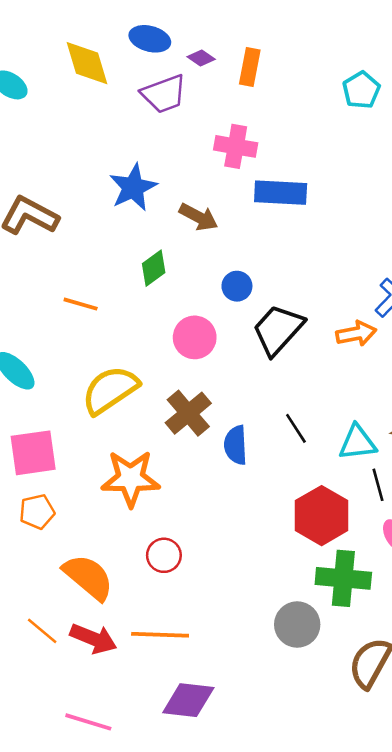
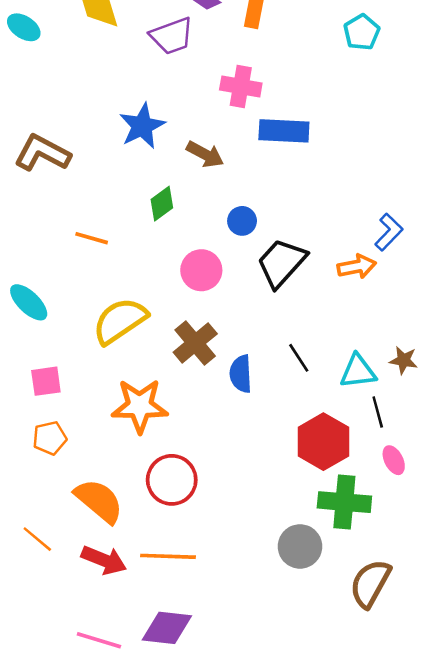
pink square: (33, 453) -> (46, 381), size x0.7
red circle: (164, 555) -> (172, 480), size x1.5
orange line: (42, 631) -> (37, 539), moved
purple diamond: (188, 700) -> (167, 628), moved

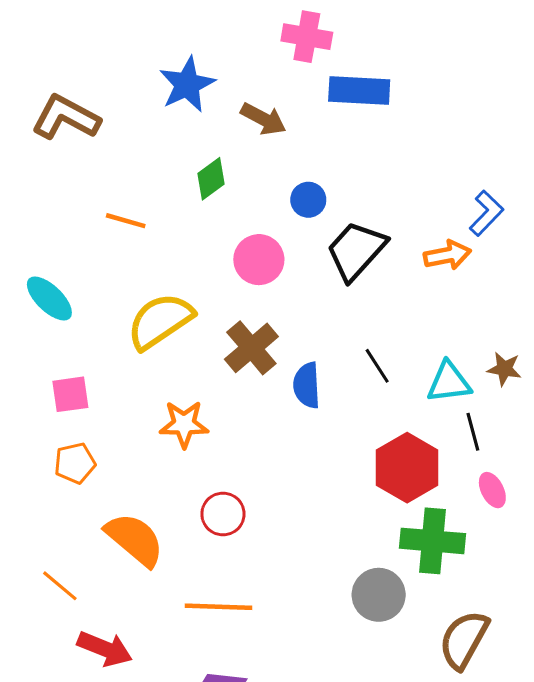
orange star: (140, 406) -> (184, 424), size x0.7
red circle: (172, 480) -> (223, 514), size x0.7
red arrow: (104, 560) -> (105, 649), moved

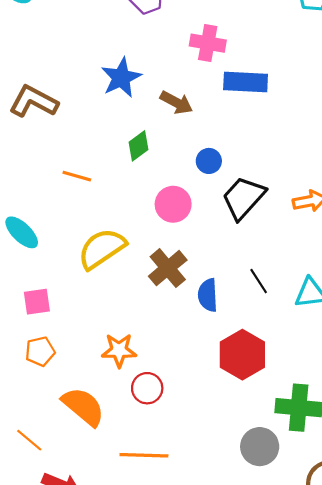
orange star: (184, 424) -> (119, 350), moved
red hexagon: (407, 468) -> (242, 355), moved

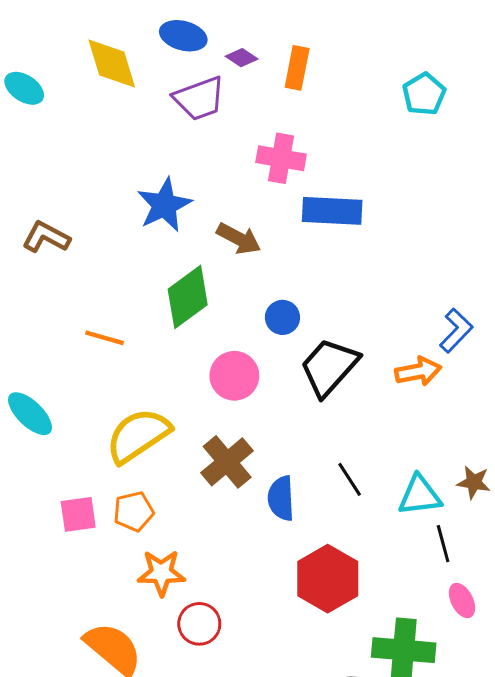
brown L-shape: (34, 101) -> (46, 237), size x0.7
green diamond: (138, 146) -> (188, 297), size x1.5
pink square: (37, 302) -> (78, 514), moved
orange pentagon: (40, 351) -> (134, 511), moved

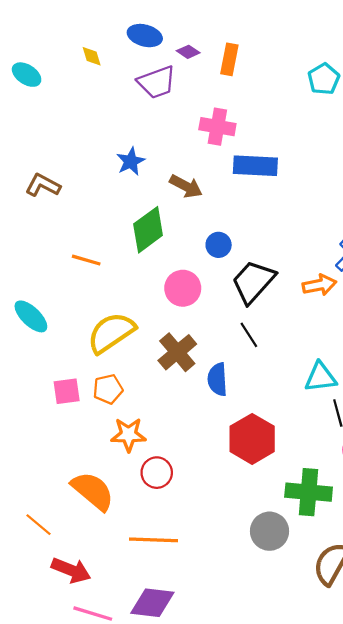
yellow diamond: (112, 63) -> (92, 56), size x0.5
blue star: (164, 205) -> (131, 161), size x0.7
black line: (350, 479) -> (249, 335), moved

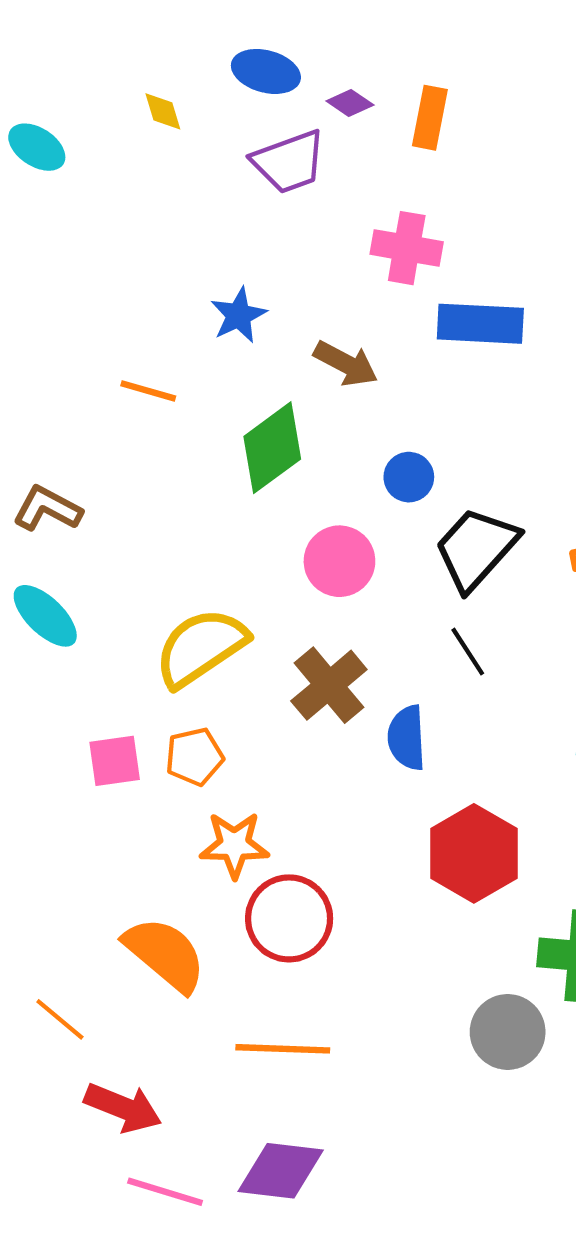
brown L-shape: (43, 185) -> (47, 509), moved
orange line: (86, 260) -> (148, 391), moved
red circle: (157, 473) -> (289, 918), size x1.4

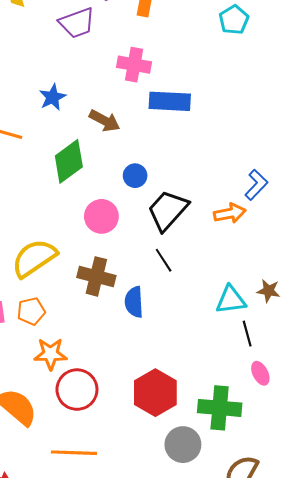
brown cross: (329, 685) -> (96, 276), turned -36
red hexagon: (474, 853) -> (155, 393), moved

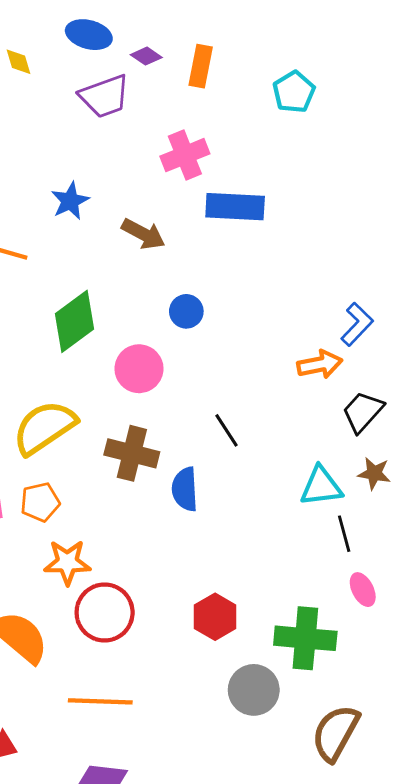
cyan pentagon: (234, 20) -> (294, 92), moved
pink cross: (134, 65) -> (185, 155), turned -32
green diamond: (69, 161) -> (74, 321), moved
black trapezoid: (168, 210) -> (363, 412), moved, size x0.7
red hexagon: (155, 393) -> (215, 617), size x0.7

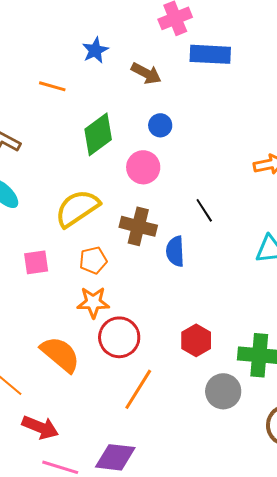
blue circle: (186, 311) -> (160, 125), moved
orange pentagon: (40, 502) -> (93, 260), moved
orange line: (100, 701) -> (138, 389), moved, turned -60

